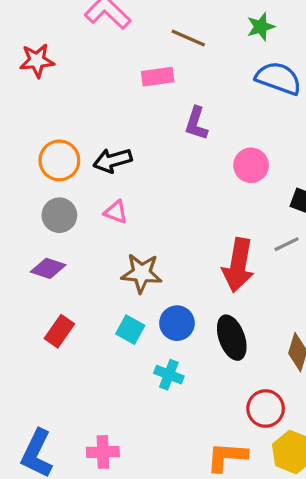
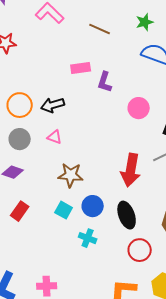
pink rectangle: (158, 77) -> (81, 68), moved
red circle: (266, 408) -> (140, 250), moved

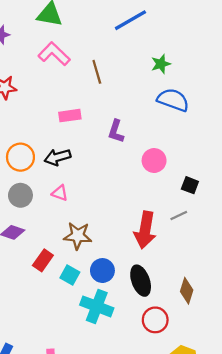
brown line: (100, 29) -> (97, 72), moved, turned 50
pink rectangle: (81, 68) -> (70, 116), moved
red rectangle: (20, 211) -> (43, 260), moved
cyan cross: (88, 238) -> (97, 306), size x1.6

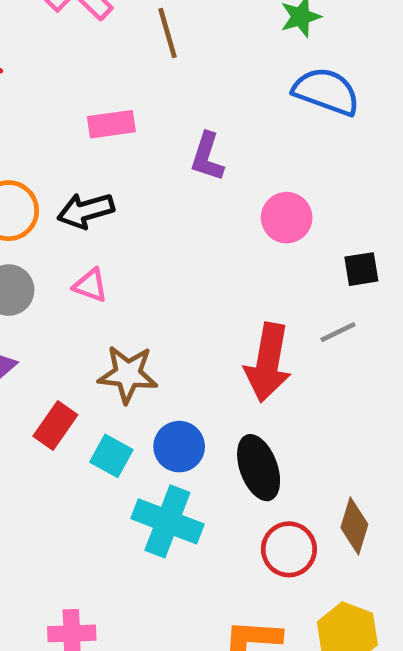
black square: (190, 185) -> (361, 269), turned -30
brown diamond: (187, 291) -> (354, 526), moved

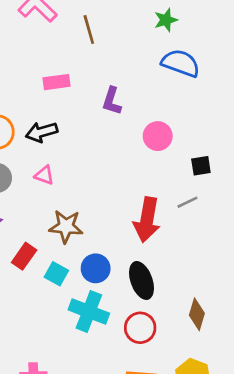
red circle: (289, 549) -> (140, 328), moved

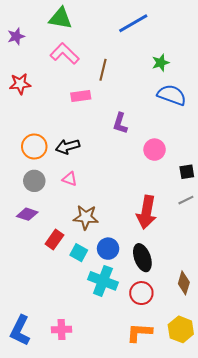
brown line: (89, 29) -> (103, 70), turned 30
pink rectangle: (56, 82) -> (81, 96), moved
gray line: (187, 202) -> (186, 200), moved

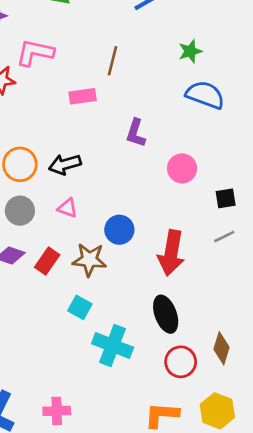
pink L-shape: (65, 54) -> (35, 53), moved, turned -32
red rectangle: (54, 239) -> (47, 261), moved
blue circle: (108, 249) -> (119, 230), moved
red circle: (141, 293) -> (181, 362), moved

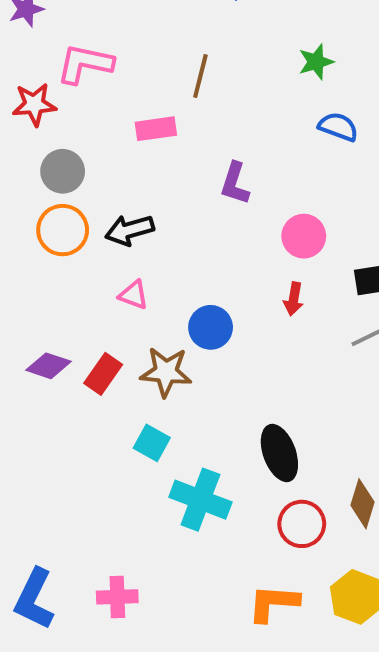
blue semicircle: (205, 95) -> (338, 127), size x0.7
gray circle: (20, 211) -> (63, 171), moved
red arrow: (171, 253) -> (294, 299), moved, size x0.5

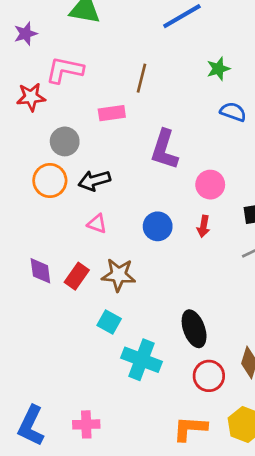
gray circle: (63, 171) -> (65, 141), moved
purple L-shape: (235, 183) -> (164, 150), size x1.4
blue circle: (211, 327) -> (158, 226), moved
purple diamond: (48, 366) -> (40, 271), turned 64

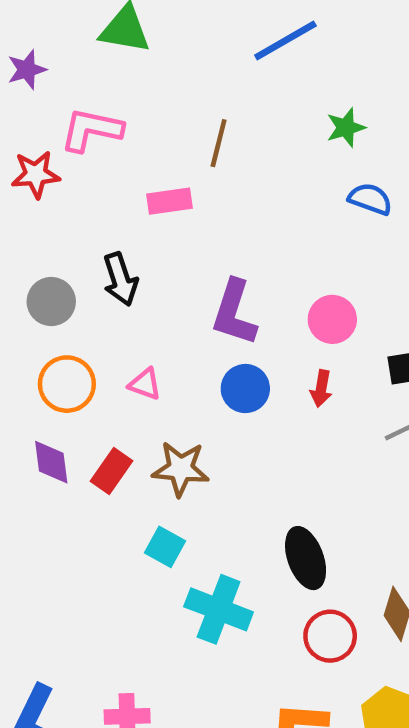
gray circle: (65, 141) -> (51, 302), moved
purple L-shape: (164, 150) -> (234, 313), moved
orange circle: (50, 181) -> (67, 384), moved
black arrow: (94, 181) -> (120, 279), moved, turned -92

